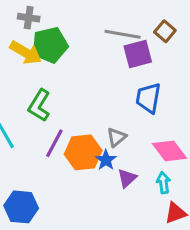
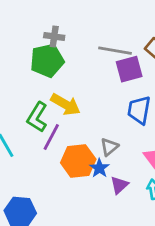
gray cross: (29, 18) -> (54, 37), moved
yellow arrow: (26, 52) -> (65, 104), moved
purple line: (54, 143) -> (51, 137), moved

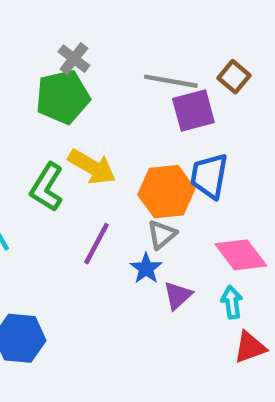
gray cross: (54, 37) -> (74, 59), turned 30
purple line: (51, 137) -> (96, 244), moved
orange hexagon: (78, 161) -> (166, 192), moved

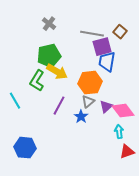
green pentagon: (63, 97) -> (49, 56), moved
blue trapezoid: (209, 176) -> (107, 62), moved
purple triangle: (178, 295) -> (106, 107), moved

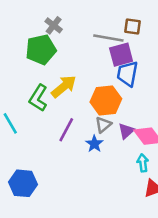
brown square: (120, 32) -> (133, 27), moved, turned -32
green pentagon: (49, 56) -> (41, 50), moved
yellow arrow: (57, 72) -> (64, 86), turned -70

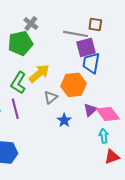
gray triangle: (103, 125) -> (51, 97), moved
purple line: (66, 130) -> (15, 109), moved, turned -42

